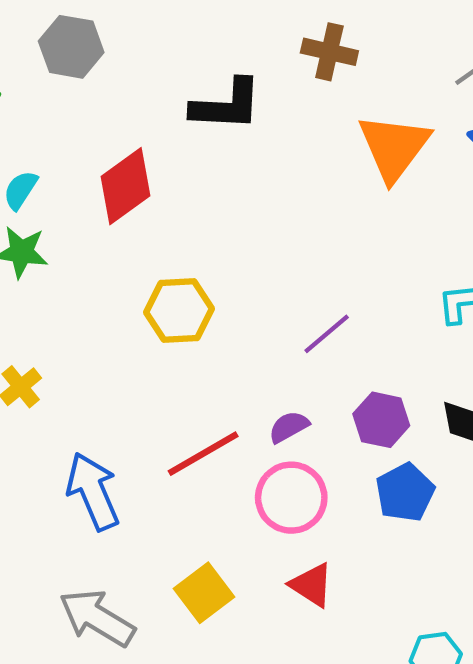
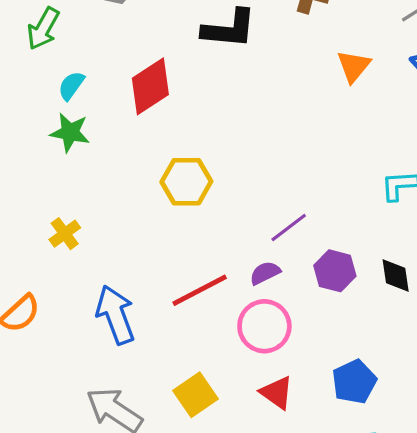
orange triangle: (394, 147) -> (354, 66), size x0.6
purple line: (327, 334) -> (289, 228), moved
blue pentagon: (405, 492) -> (354, 382), moved

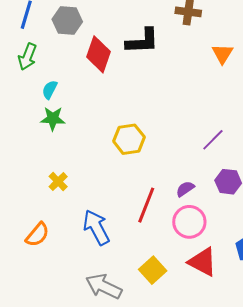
red diamond: (150, 86) -> (98, 54), moved, turned -30
purple line: (289, 228) -> (213, 140), moved
red line: (200, 290) -> (146, 205), turned -33
red triangle: (277, 393) -> (203, 262), size x1.4

